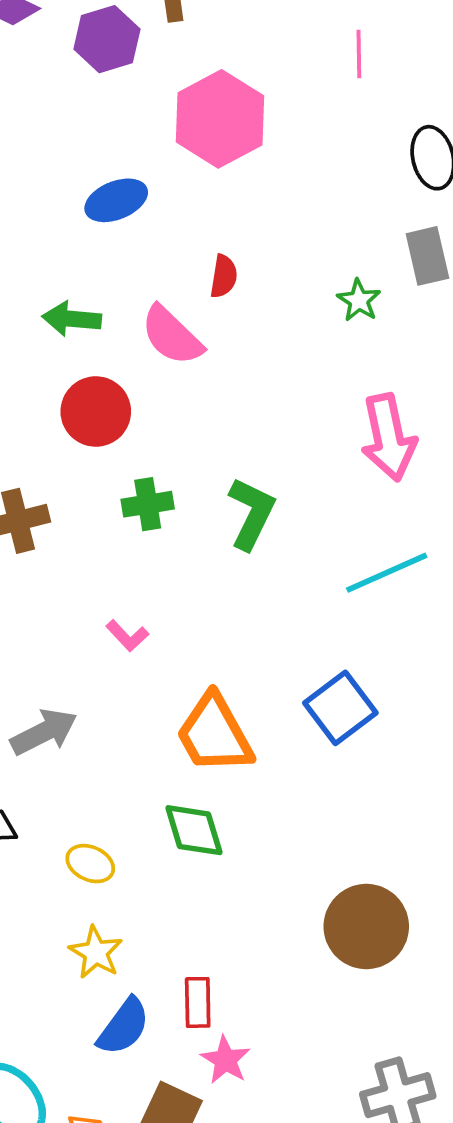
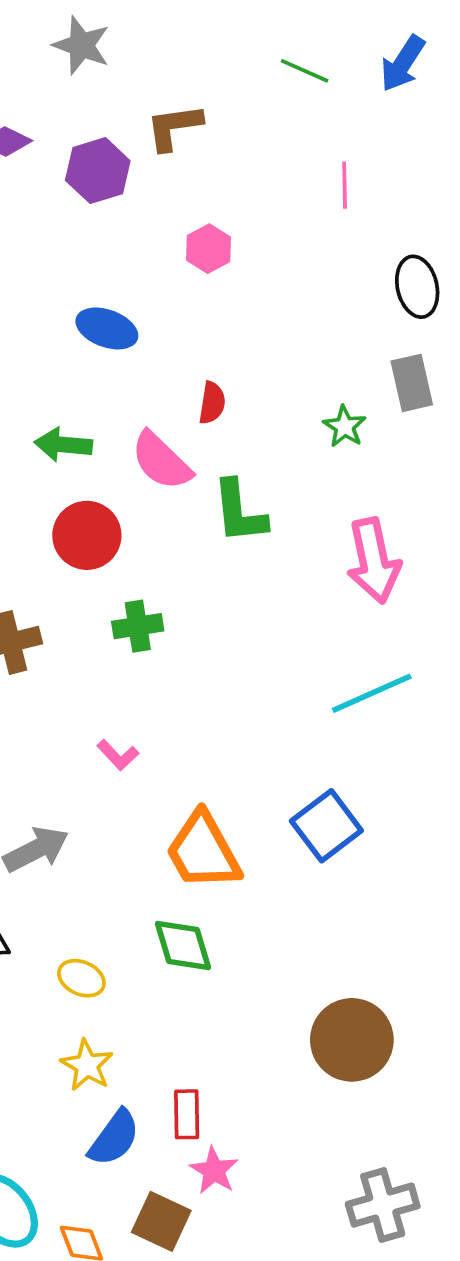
pink hexagon: (220, 119) -> (208, 249), size x0.5
blue ellipse: (116, 200) -> (107, 328), turned 42
green L-shape: (251, 513) -> (239, 512), moved, turned 148

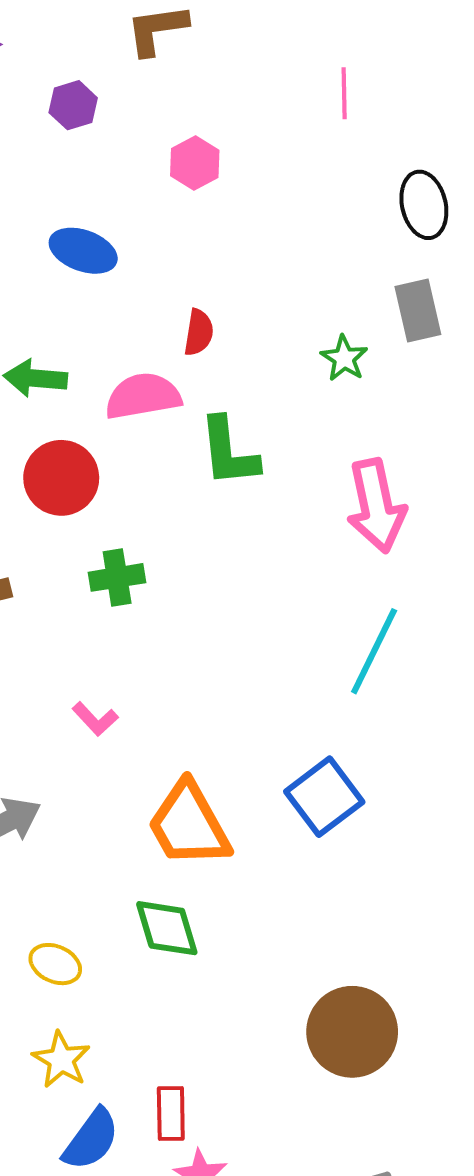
purple hexagon: (98, 171) -> (73, 105), moved, size x0.7
pink semicircle: (161, 461) -> (143, 396), turned 126
cyan line: (372, 693) -> (374, 651), turned -40

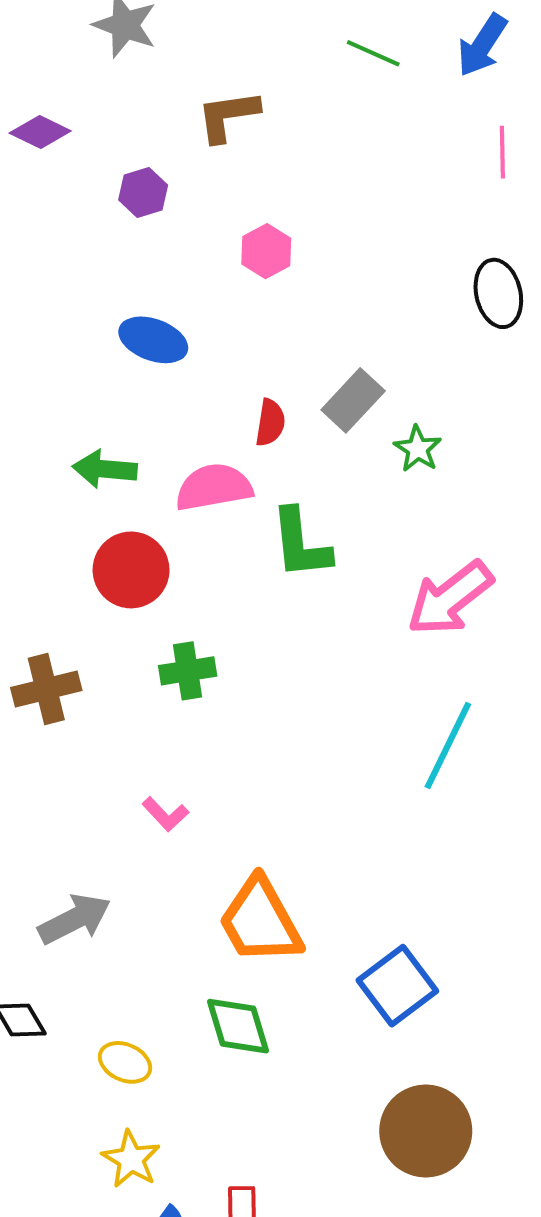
pink line: (344, 93) -> (502, 152), moved
gray rectangle: (418, 310) -> (353, 400), moved, turned 56
pink arrow: (376, 506) -> (450, 598), turned 64
blue square: (324, 797) -> (397, 986), moved

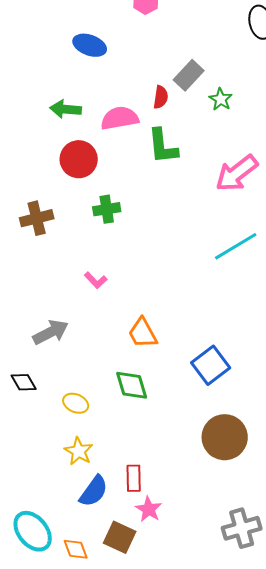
red semicircle: (270, 423) -> (161, 97), moved
cyan line: (448, 746) -> (236, 246), turned 33
orange trapezoid: (260, 921) -> (143, 333), size x0.7

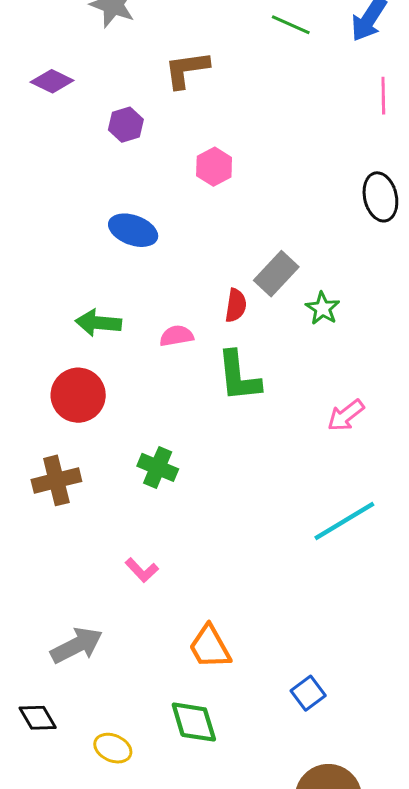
pink semicircle: (120, 118) -> (176, 336), size x0.6
red circle: (79, 159) -> (78, 395), moved
pink arrow: (237, 173) -> (346, 415), size x0.6
green cross: (107, 209) -> (158, 467), turned 32
blue square: (211, 365) -> (308, 693), size x0.6

